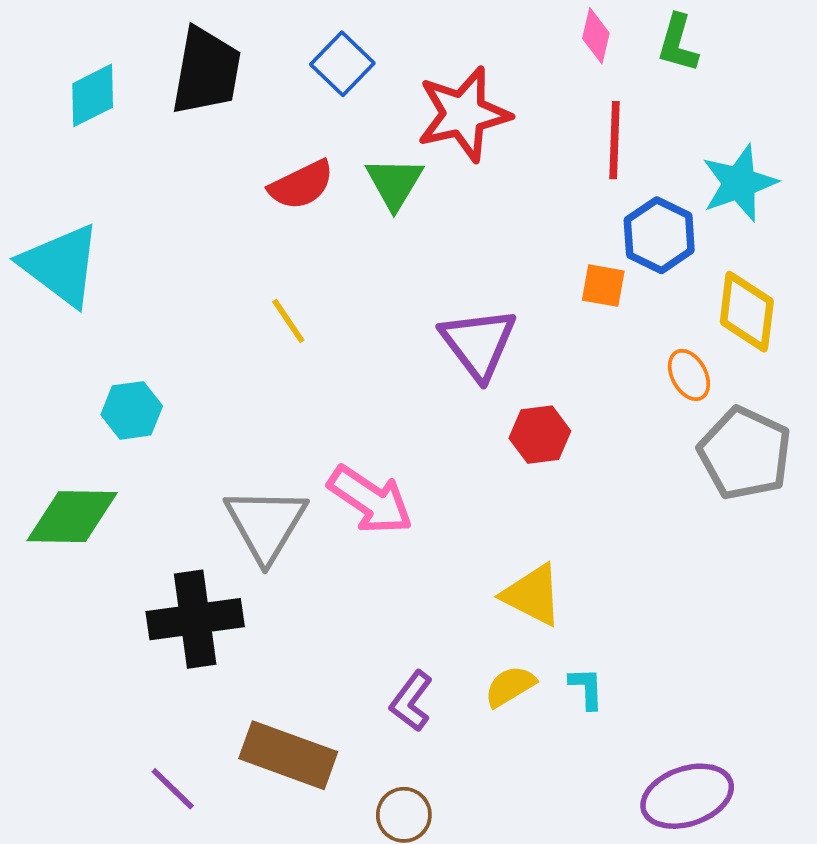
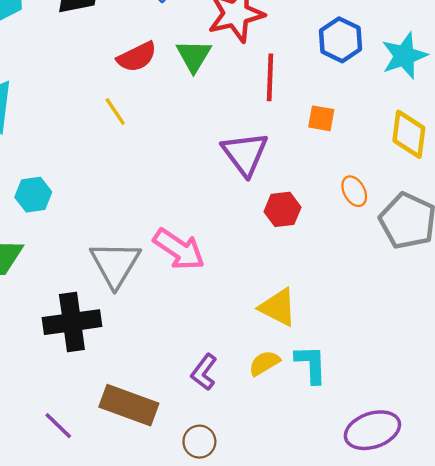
red line: (614, 140) -> (270, 77), moved
blue hexagon: (659, 235) -> (341, 40), moved
yellow line: (288, 321) -> (115, 112), moved
orange ellipse: (689, 375) -> (354, 191), moved
cyan L-shape: (586, 688) -> (311, 364), size x1.5

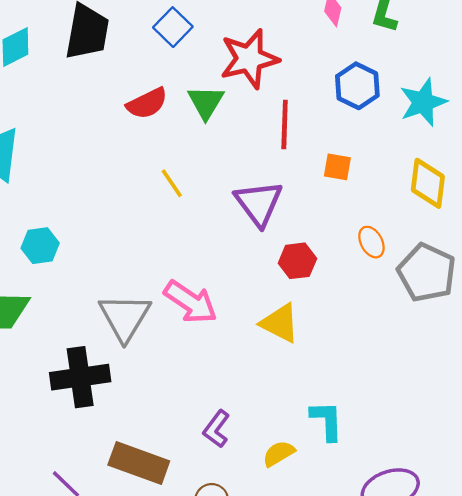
yellow line: (115, 112) -> (172, 183), moved
yellow triangle: (278, 307) -> (280, 323), moved
yellow semicircle: (264, 363) -> (279, 454), moved

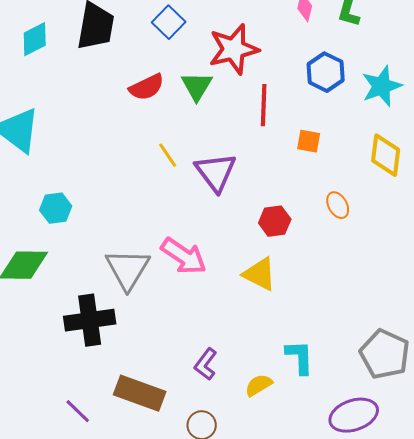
purple triangle: (259, 203) -> (216, 172), moved
gray pentagon: (427, 273) -> (385, 354), moved

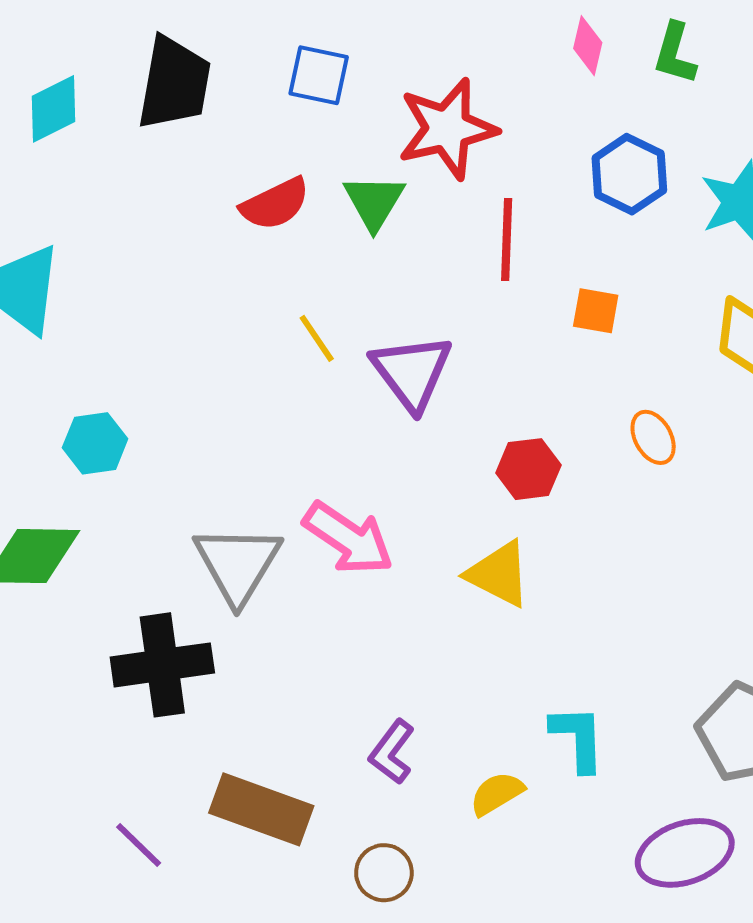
blue square: (169, 22) -> (319, 75), turned -32

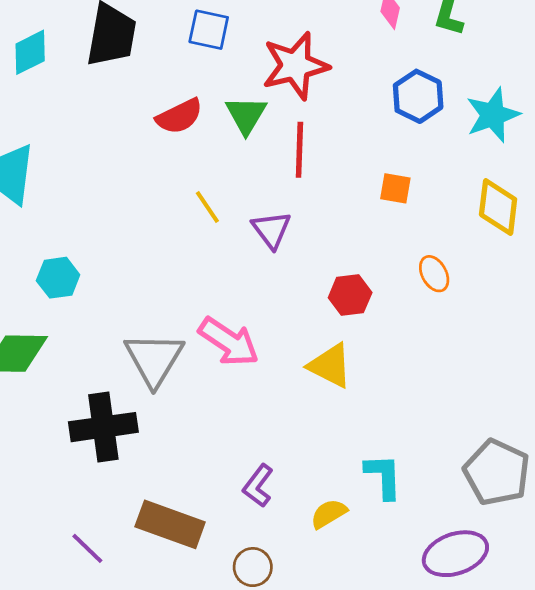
red line: (507, 239) -> (299, 150), moved
purple triangle: (412, 372) -> (271, 230), size x0.7

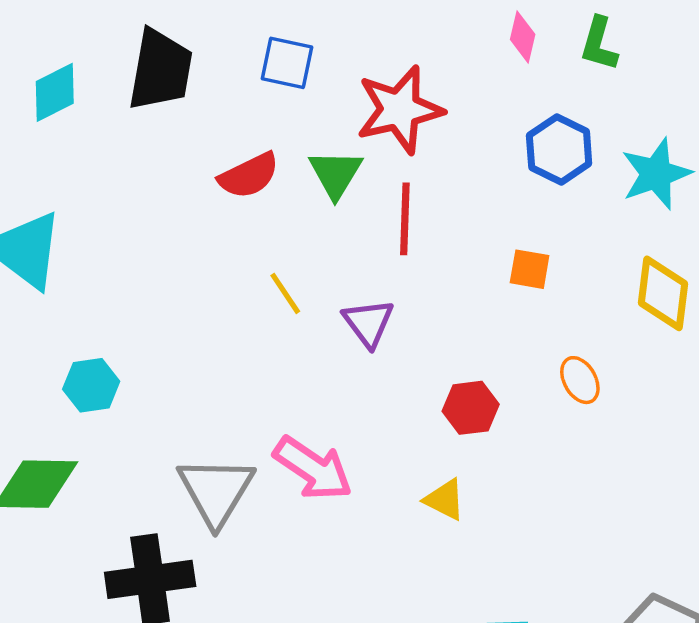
yellow triangle: (330, 366) -> (445, 500), size x0.7

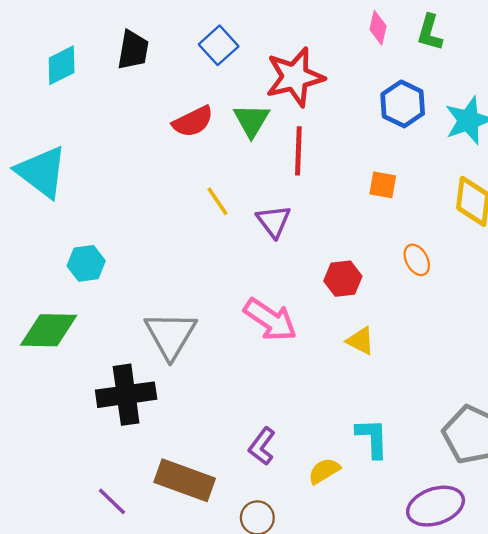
blue square: (287, 63) -> (219, 45), turned 36
black trapezoid: (160, 70) -> (133, 50), size x0.7
pink arrow: (313, 468) -> (270, 320), moved
yellow triangle: (445, 500) -> (361, 341), moved

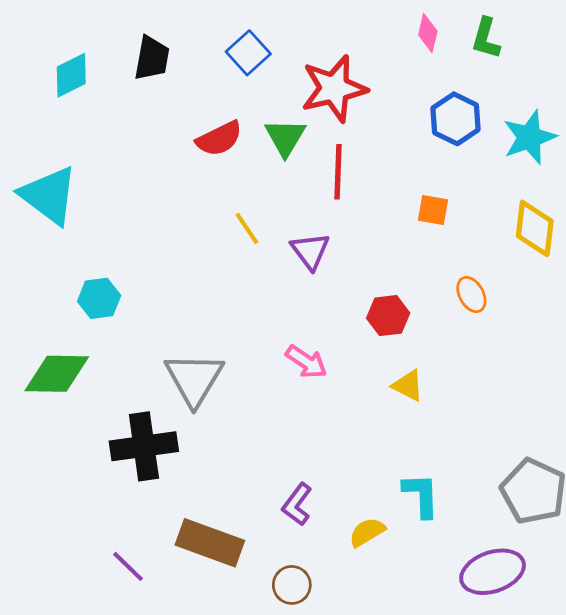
pink arrow: (270, 320) -> (306, 362), size x0.7

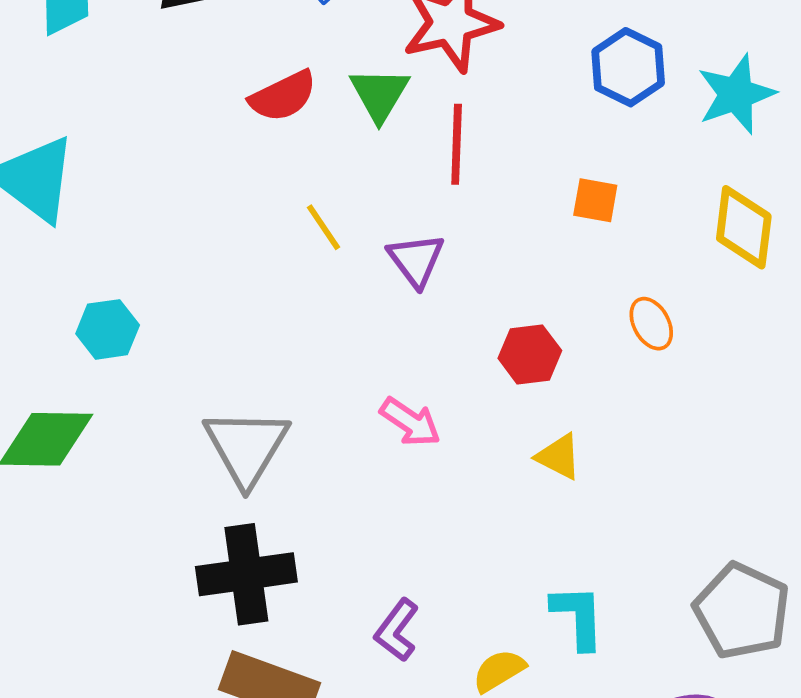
black cross: (144, 446) -> (246, 574), moved

